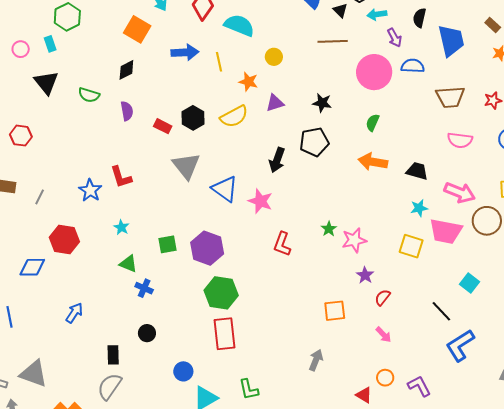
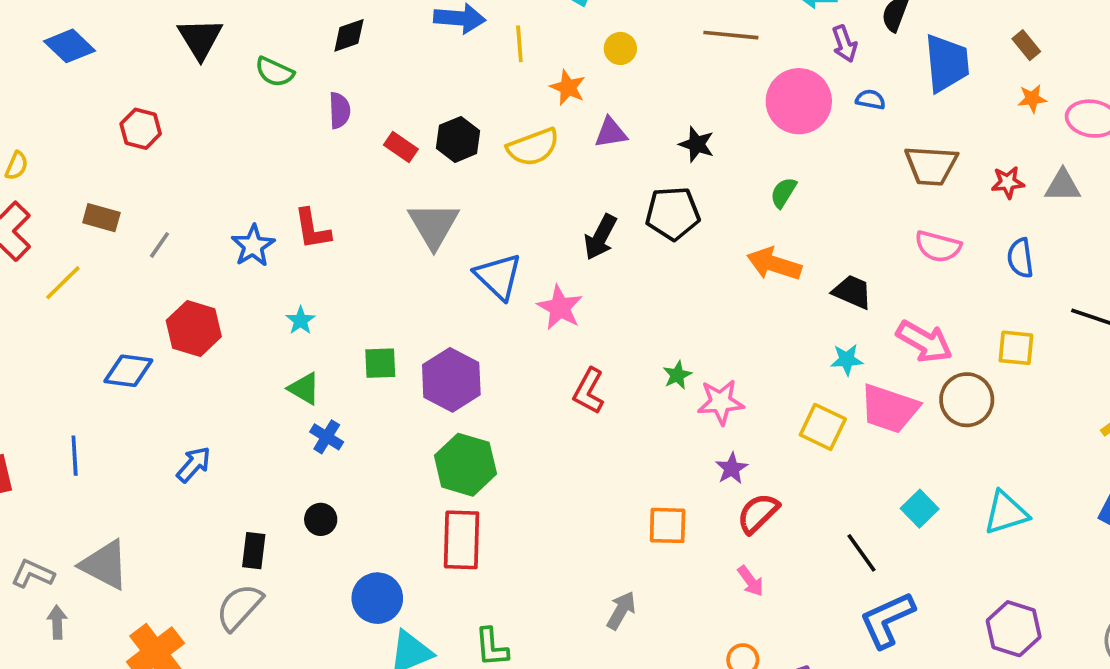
blue semicircle: (413, 66) -> (870, 100), size x0.7
red semicircle: (383, 297) -> (758, 513), size x1.4
blue circle: (183, 371) -> (377, 598), size x1.4

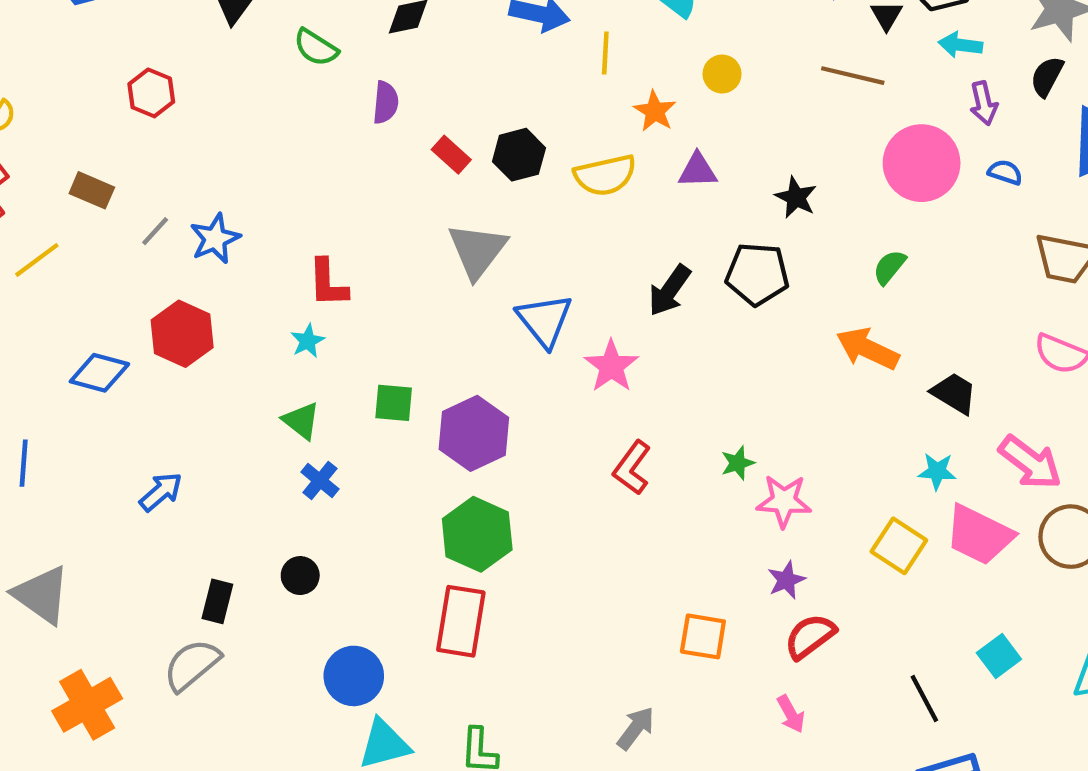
red L-shape: (312, 229) -> (328, 283), moved
blue star: (253, 246) -> (215, 239), moved

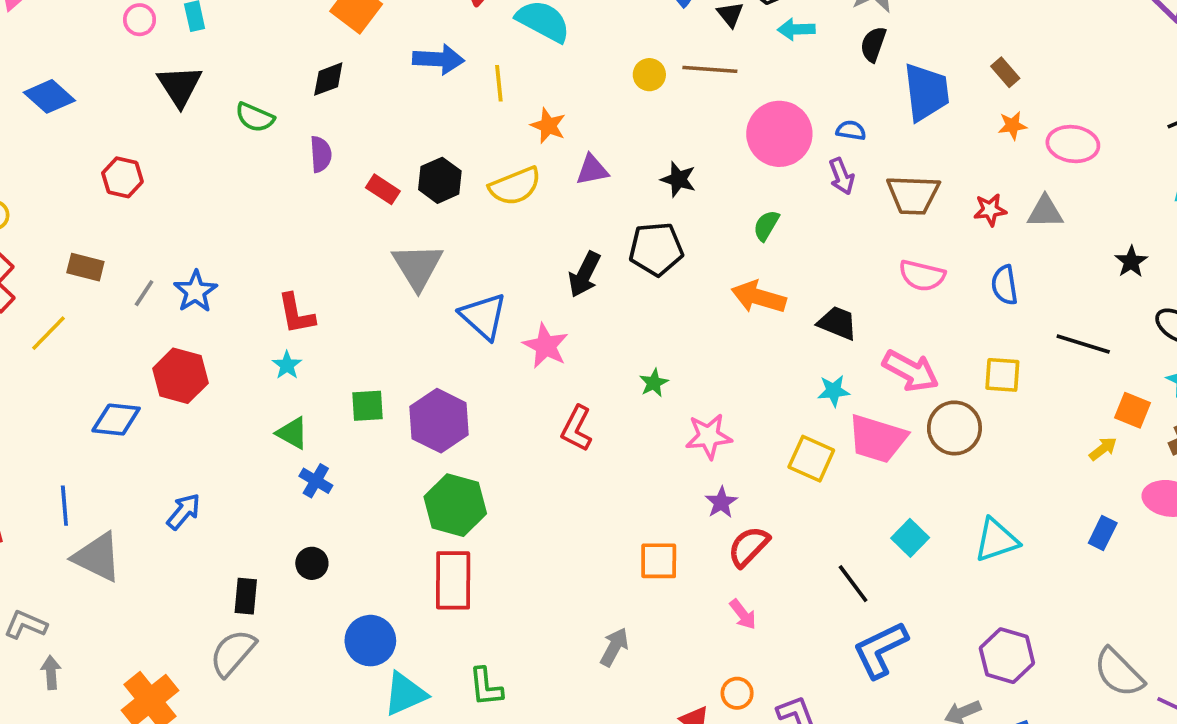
yellow circle: (722, 74) -> (649, 75), moved
purple arrow: (984, 103) -> (842, 176), moved
green star: (738, 463) -> (654, 383), moved
gray triangle: (42, 595) -> (97, 557), moved

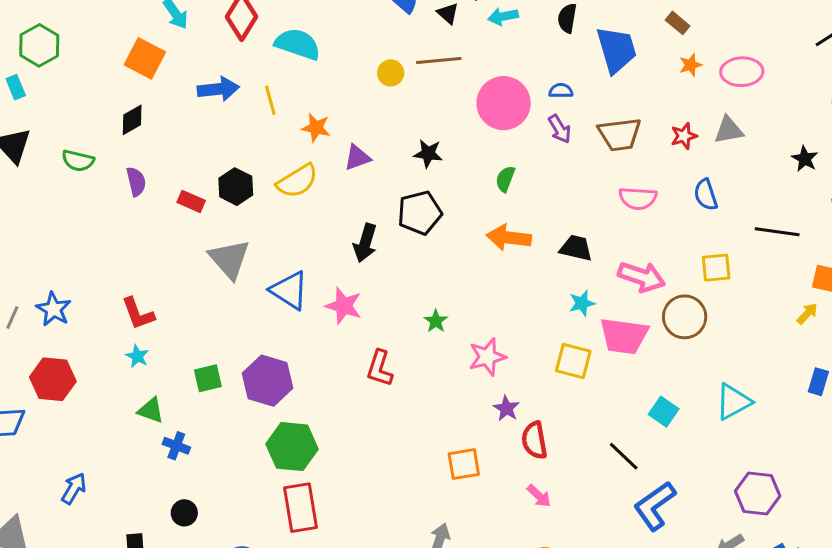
red semicircle: (749, 546) -> (534, 440), turned -45

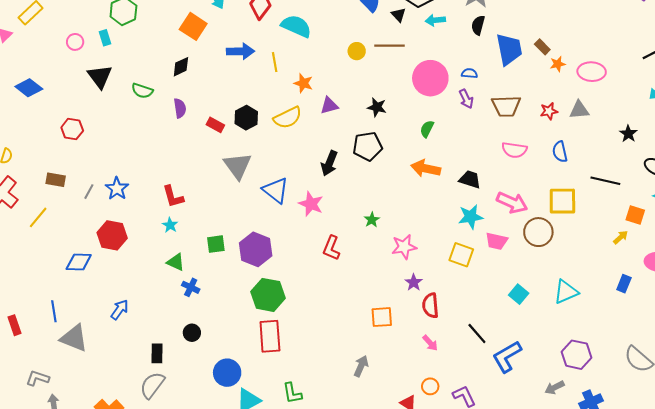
brown rectangle: (678, 23) -> (542, 47), moved
yellow square: (716, 268) -> (562, 201), size x1.4
cyan star: (582, 303) -> (471, 217), size x1.4
pink trapezoid: (624, 336) -> (497, 241), size x0.7
black line: (624, 456) -> (477, 334), moved

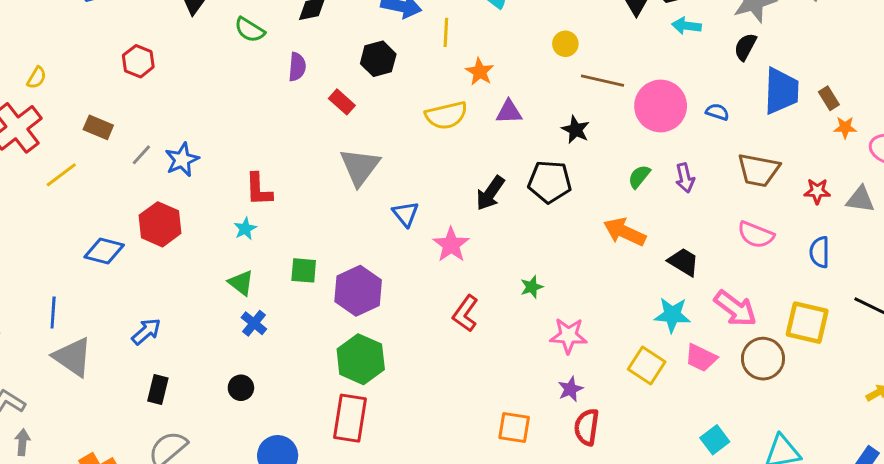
brown line: (390, 46) -> (602, 81), moved
purple arrow: (466, 99) -> (685, 178), moved
black hexagon: (246, 118) -> (378, 59), moved
blue triangle: (276, 190) -> (406, 214), size x0.7
black rectangle: (157, 353) -> (158, 390), moved

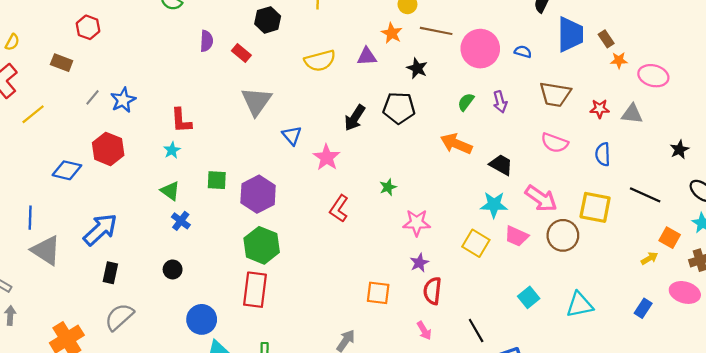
purple semicircle: (297, 67) -> (207, 41), moved
orange star: (480, 72) -> (392, 33), moved
brown rectangle: (98, 127) -> (62, 63), moved
blue arrow: (146, 332) -> (100, 230), size x1.6

